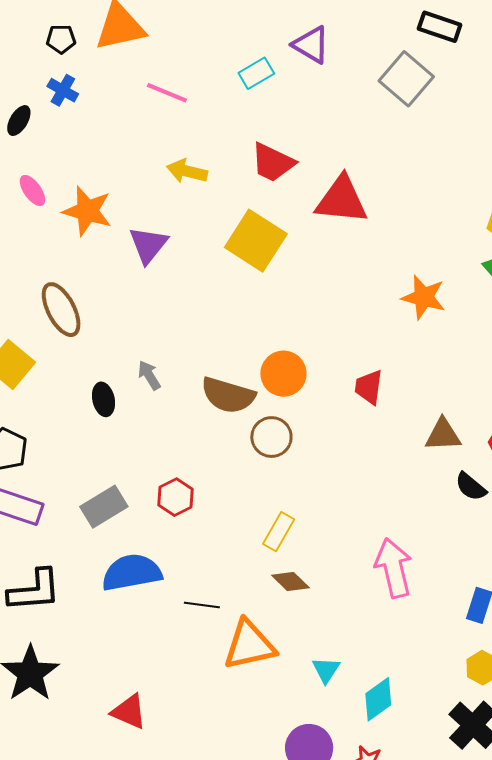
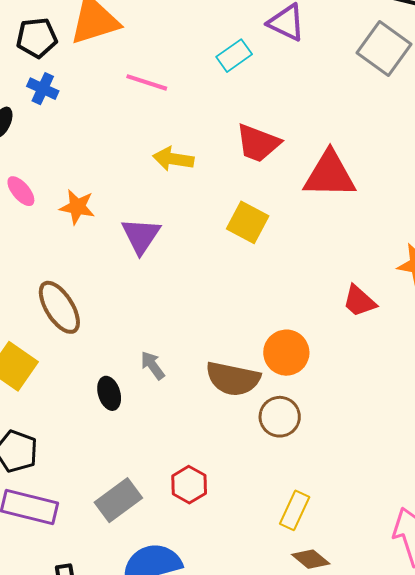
black pentagon: (61, 39) -> (37, 38), size x1.4
orange star: (87, 211) -> (77, 207), size x0.7
yellow square: (256, 241) -> (248, 222), size x0.7
red trapezoid: (369, 387) -> (359, 301), moved, turned -51

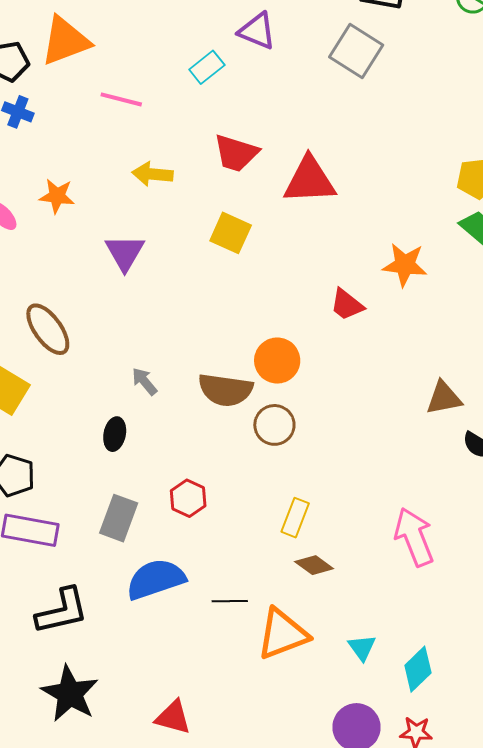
orange star: (77, 207) -> (57, 196), moved
black ellipse: (109, 393) -> (115, 434), moved, turned 32
gray rectangle: (118, 500) -> (119, 518), turned -30

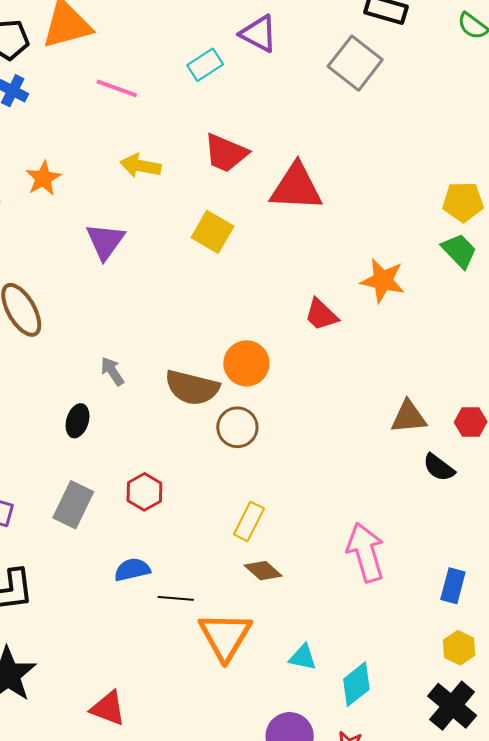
orange star: (57, 196) -> (43, 178), turned 30
blue semicircle: (156, 579) -> (132, 570), moved, size x0.6
orange triangle: (283, 634) -> (225, 636), turned -44
cyan triangle: (362, 648) -> (303, 657), turned -48

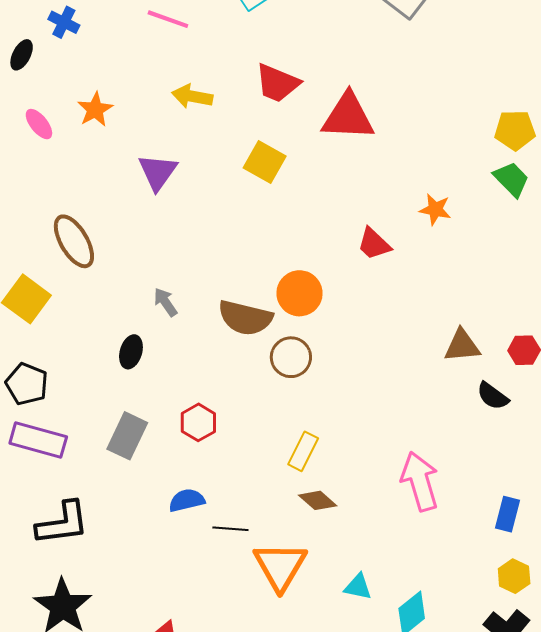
orange star: (383, 281) -> (435, 209), size x0.7

